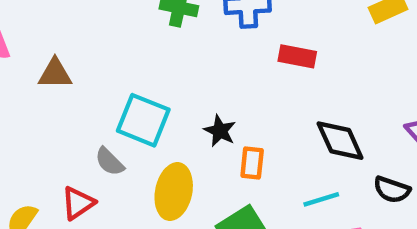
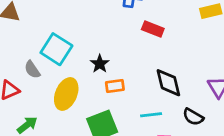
orange rectangle: (252, 163) -> (115, 86), turned 66

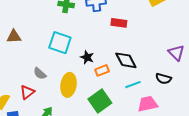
cyan square: (56, 49) -> (60, 43), moved
black diamond: (168, 83) -> (126, 60), moved

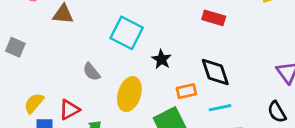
orange rectangle: (102, 70) -> (186, 91), moved
black semicircle: (163, 79) -> (277, 112), moved, turned 35
red triangle: (27, 92) -> (69, 110), moved

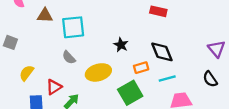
cyan square: (127, 33) -> (73, 27), moved, turned -30
yellow ellipse: (129, 94) -> (98, 72), turned 60
yellow semicircle: (34, 103) -> (27, 73), moved

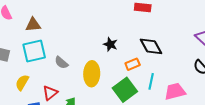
cyan square: (73, 27) -> (34, 51), moved
yellow ellipse: (98, 72) -> (92, 74), turned -65
cyan line: (167, 79) -> (151, 81), moved, turned -56

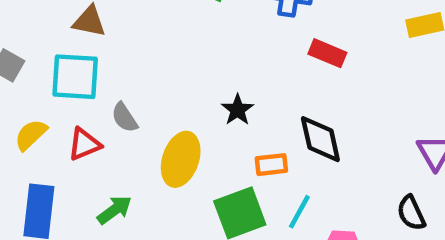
red triangle: (50, 93) -> (84, 144), moved

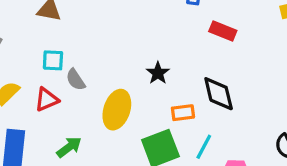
cyan square: (75, 77) -> (53, 60), moved, size x0.6

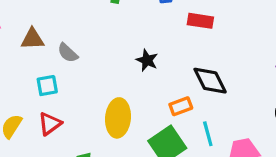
black star: (158, 73) -> (147, 60), moved
gray semicircle: (76, 80) -> (68, 53), moved
cyan line: (204, 147) -> (208, 134), turned -30

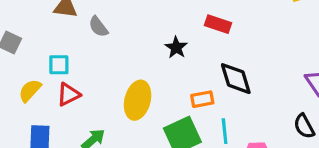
red rectangle: (200, 21) -> (218, 24), moved
cyan square: (47, 86) -> (59, 65), moved

